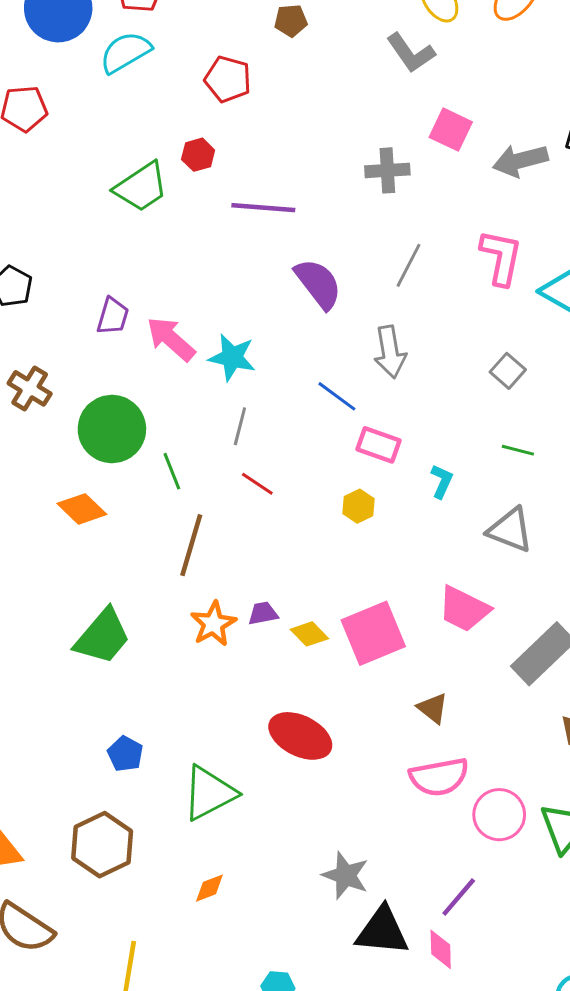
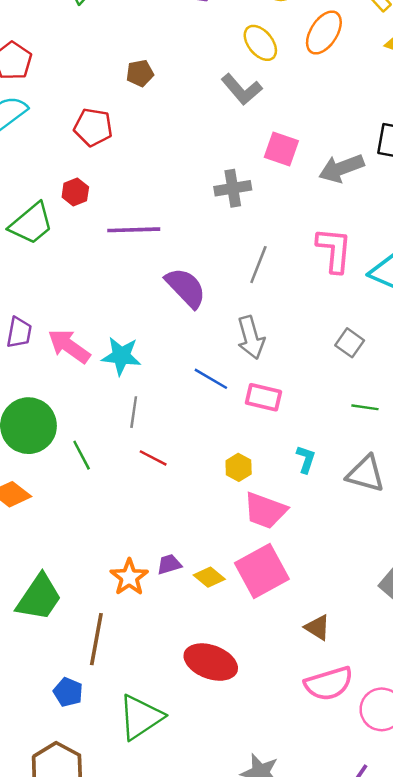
pink rectangle: (379, 445) -> (264, 397), moved
cyan L-shape: (442, 481) -> (306, 459), moved
brown line: (191, 545) -> (96, 639), moved
pink trapezoid: (464, 609) -> (265, 510), moved

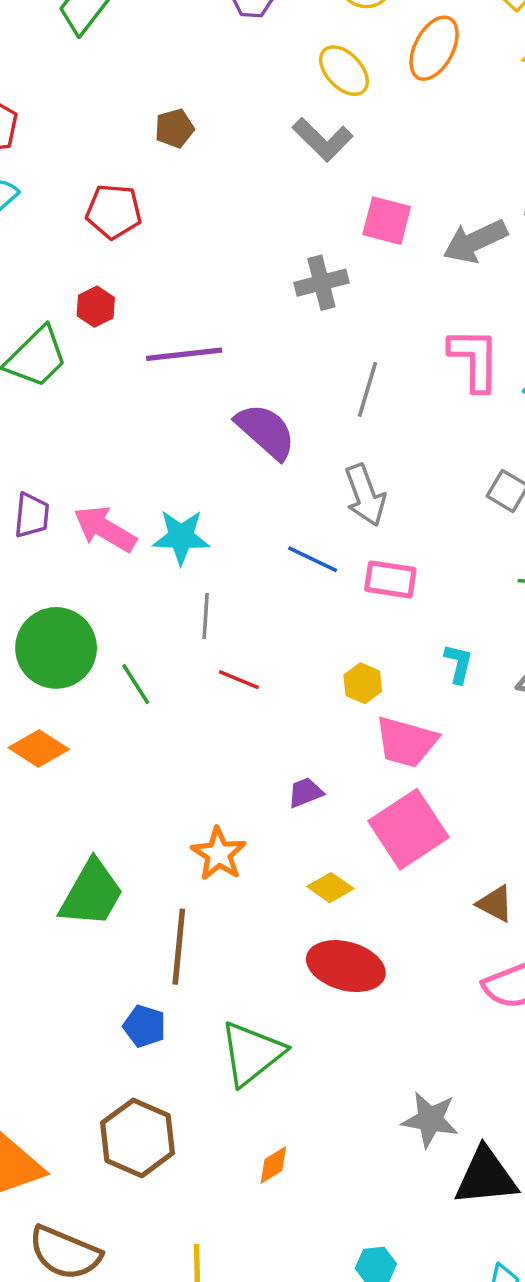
purple trapezoid: (169, 564) -> (305, 793), moved
yellow diamond: (209, 577) -> (330, 888), moved

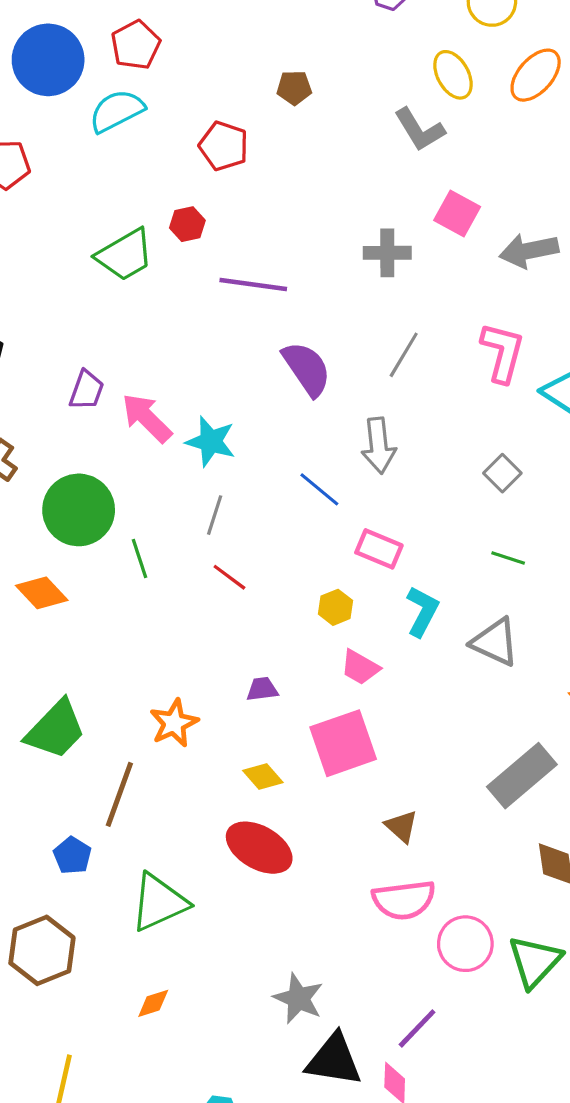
pink rectangle: (390, 579) -> (379, 549), moved
cyan L-shape: (459, 664) -> (422, 611), size x1.4
pink trapezoid: (406, 742) -> (360, 667), size x0.7

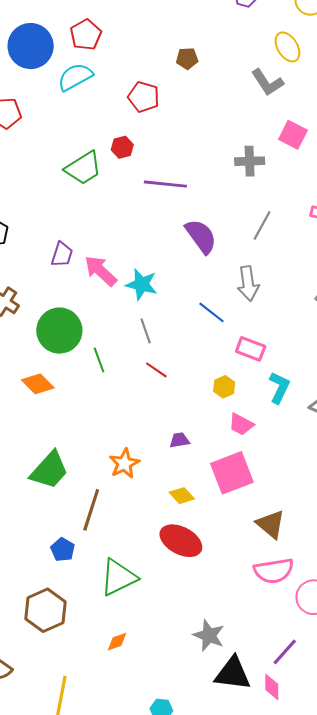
gray line: (215, 515) -> (146, 331), turned -35
brown triangle: (401, 826) -> (271, 524), size x1.4

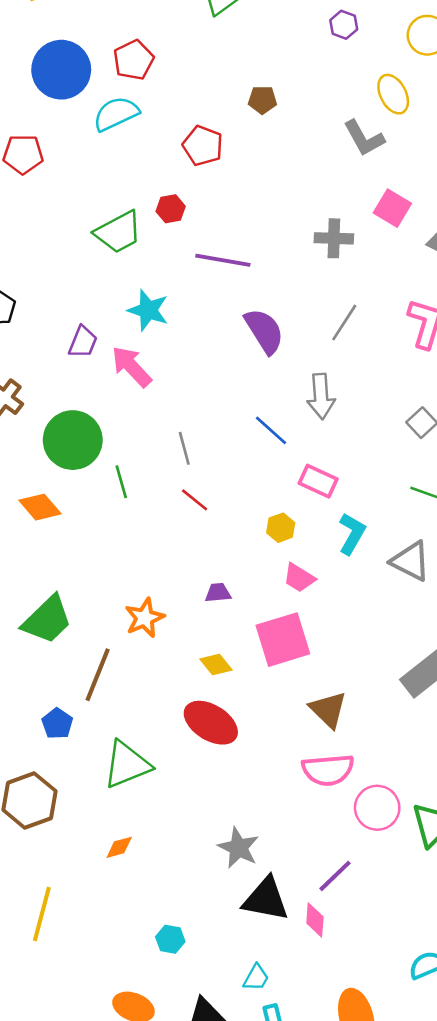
cyan star: (142, 284) -> (148, 310), moved

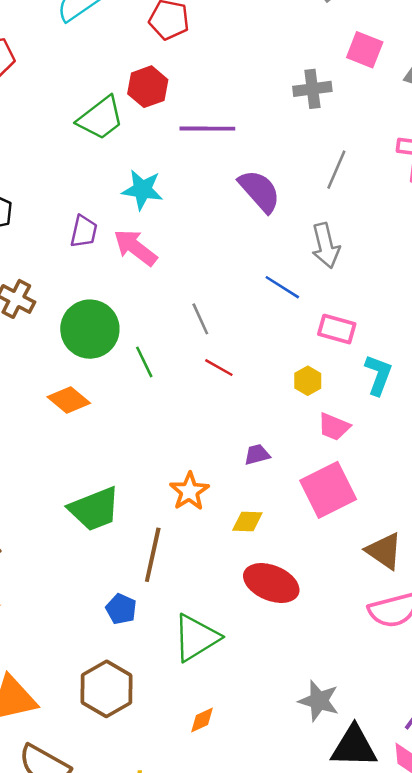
red hexagon: (171, 209) -> (148, 87), size x1.4
green trapezoid: (47, 620) -> (94, 509), turned 32
yellow diamond: (216, 664) -> (247, 522), moved, turned -40

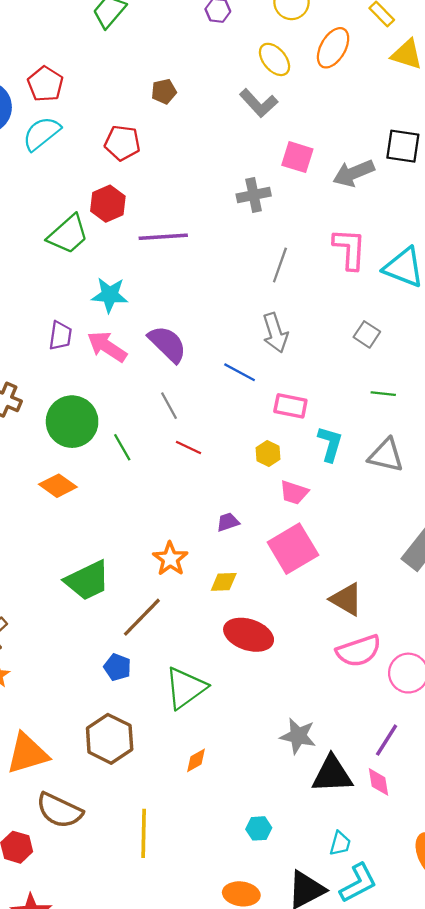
purple semicircle: (259, 191) -> (167, 344), moved
brown line: (153, 555) -> (142, 617), turned 36

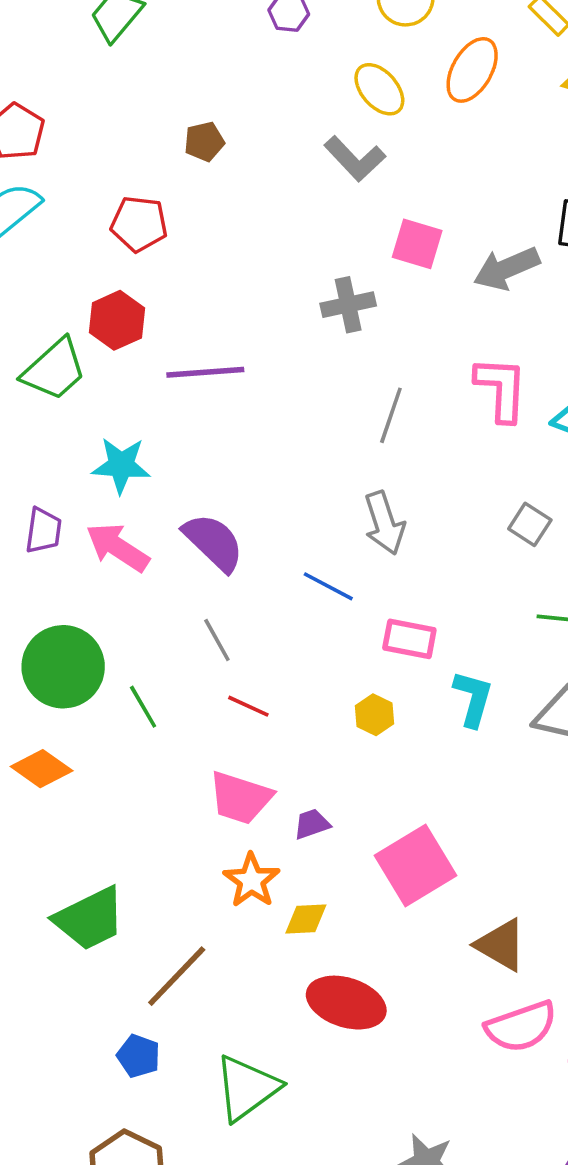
pink trapezoid: (294, 493) -> (240, 798), moved, size x1.4
orange star: (170, 559) -> (252, 880), moved

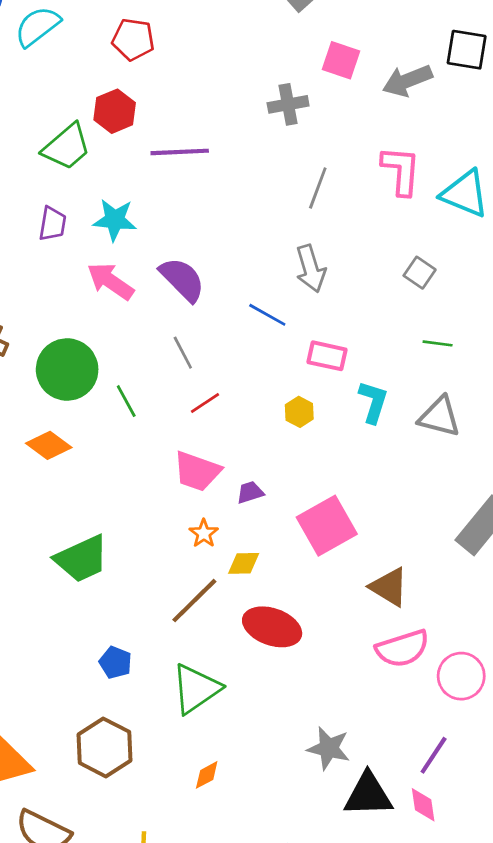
purple trapezoid: (43, 530) -> (52, 224), moved
red line: (248, 706) -> (205, 403), turned -60
orange star: (252, 880) -> (204, 533), size x0.7
brown line: (177, 976) -> (194, 601), moved

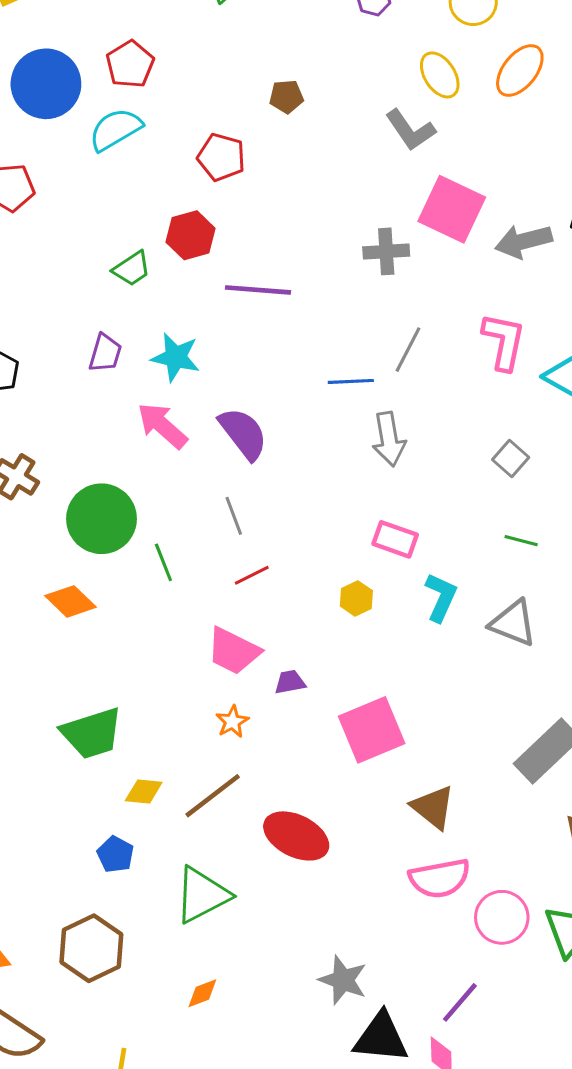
pink square: (341, 60) -> (452, 209), size x1.5
green trapezoid: (67, 147) -> (132, 269), size x0.7
blue line: (267, 315) -> (351, 381), moved, turned -39
yellow diamond: (244, 563) -> (144, 792), moved

